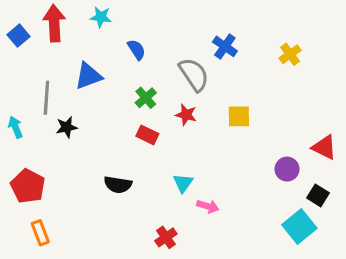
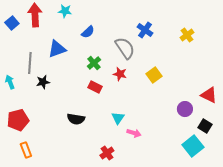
blue semicircle: (136, 50) -> (88, 32), turned 80
yellow square: (239, 116) -> (154, 75), turned -35
red pentagon: (28, 186) -> (18, 120), turned 30

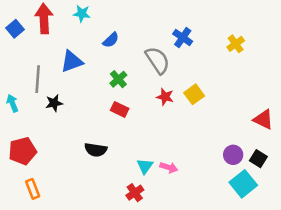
red star: (120, 74) -> (165, 97), moved
purple circle: (185, 109) -> (233, 155), moved
cyan triangle: (118, 118) -> (145, 166), moved

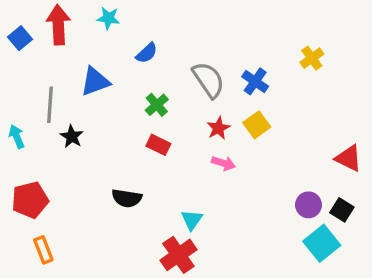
blue cross: (183, 38) -> (255, 81), moved
red star: (165, 97) -> (218, 128), turned 30
black star: (54, 103) -> (72, 136), turned -30
pink arrow: (169, 167) -> (223, 163), moved
red cross: (135, 193) -> (178, 255), size x1.5

